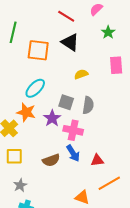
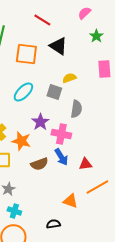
red line: (66, 16) -> (42, 20), moved
gray square: (66, 102) -> (54, 92), moved
orange star: (26, 112) -> (21, 141), moved

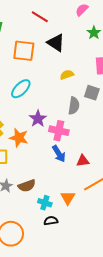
gray square: (54, 92) -> (92, 93), moved
brown semicircle: (39, 164) -> (27, 186), moved
orange triangle: (70, 201) -> (68, 198), turned 42
cyan cross: (14, 211) -> (45, 203), moved

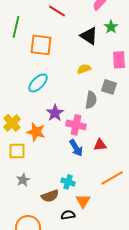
black triangle: (56, 43) -> (89, 36), moved
red triangle: (83, 161) -> (100, 145), moved
brown semicircle: (27, 186) -> (50, 196), moved
orange triangle: (68, 198) -> (83, 201), moved
cyan cross: (45, 203) -> (68, 182), moved

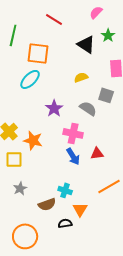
cyan ellipse: (38, 83) -> (30, 79), moved
gray semicircle: (91, 100) -> (88, 108), turned -66
purple star: (55, 113) -> (54, 108), moved

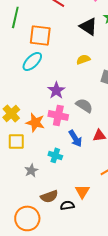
gray semicircle: (88, 108) -> (84, 105), moved
pink cross: (73, 133) -> (58, 115), moved
gray star: (20, 188) -> (31, 170), moved
cyan cross: (65, 190) -> (55, 155), moved
brown semicircle: (47, 204) -> (49, 196), moved

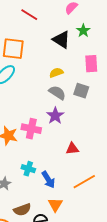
purple star: (56, 90) -> (55, 116), moved
gray semicircle: (84, 105) -> (57, 93), moved
blue arrow: (75, 138) -> (48, 180), moved

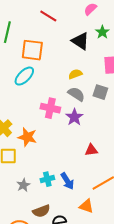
pink cross: (31, 129) -> (50, 108), moved
cyan cross: (28, 169) -> (47, 179), moved, turned -32
orange triangle: (55, 205) -> (86, 206), moved, turned -42

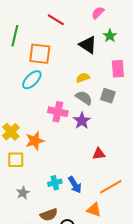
orange star: (27, 137) -> (35, 141), turned -30
gray star: (23, 185) -> (23, 193), moved

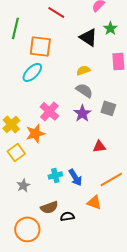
gray square: (108, 96) -> (108, 108), moved
pink cross: (58, 112) -> (49, 111), moved, turned 30
yellow square: (16, 160) -> (16, 152), turned -36

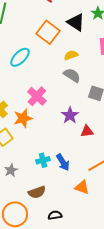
orange square: (40, 46) -> (48, 32), moved, turned 30
purple star: (82, 113) -> (70, 115), moved
black semicircle: (67, 216) -> (55, 215), moved

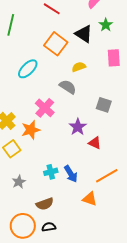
gray semicircle: (72, 75) -> (68, 87), moved
red triangle: (87, 131) -> (95, 143), turned 32
black semicircle: (55, 215) -> (49, 227), moved

